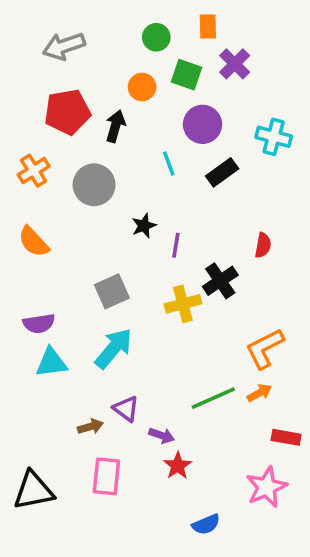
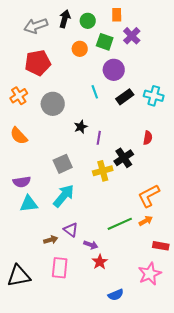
black arrow: (115, 126) -> (65, 19), moved
cyan cross: (274, 137) -> (154, 96), moved

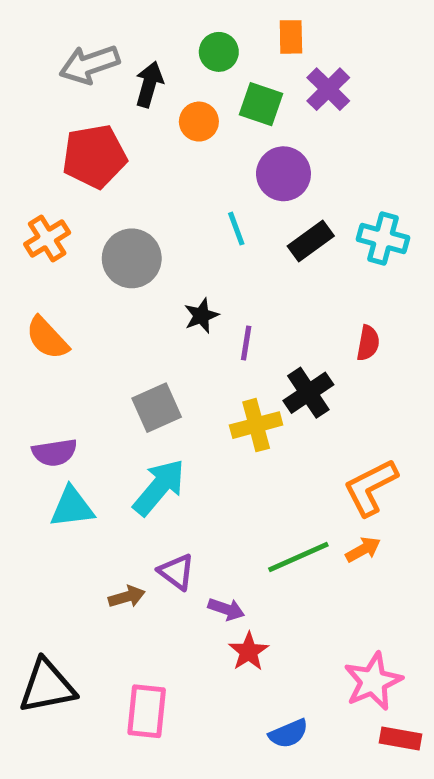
black arrow: (65, 19) -> (149, 84), moved
red rectangle: (161, 246) -> (400, 739), moved
pink rectangle: (60, 268) -> (147, 711), moved

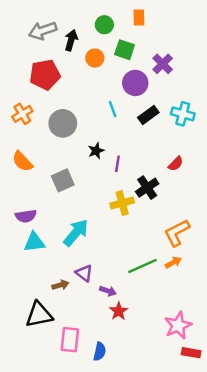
purple cross: (328, 89) -> (163, 64), moved
red semicircle: (368, 343) -> (176, 164), turned 35
gray square: (157, 408) -> (63, 180), moved
black triangle: (47, 686) -> (39, 315), moved
blue semicircle: (288, 734) -> (100, 352), moved, turned -54

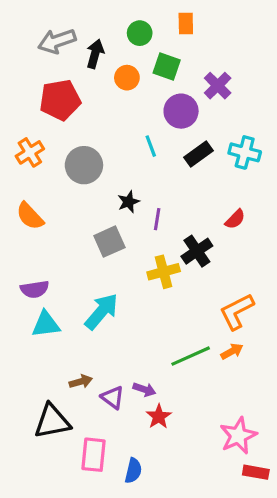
gray square: (63, 180) -> (109, 242), moved
purple triangle: (84, 273) -> (113, 397), moved

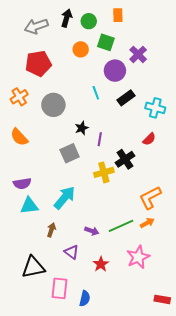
black arrow: (95, 54) -> (67, 18), moved
cyan cross: (245, 152) -> (155, 108), moved
brown arrow: (81, 382) -> (51, 230), moved, turned -56
purple arrow: (144, 389) -> (92, 231), moved
pink star: (238, 436) -> (138, 257), moved

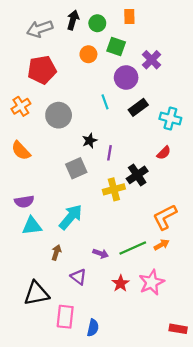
red star: (101, 264) -> (121, 283), moved

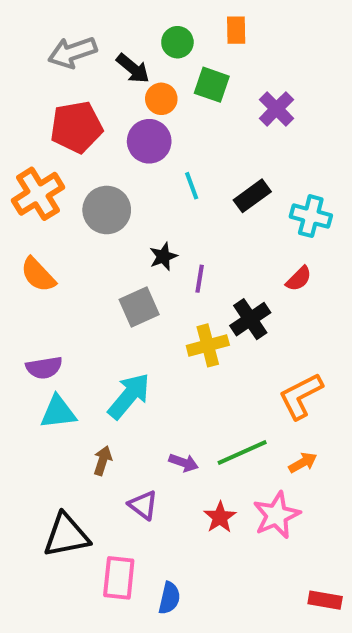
black arrow: (73, 20) -> (133, 68), moved, turned 114
purple circle: (126, 77) -> (149, 141), moved
orange cross: (21, 106) -> (38, 194), size x1.4
orange arrow: (162, 245) -> (303, 463), moved

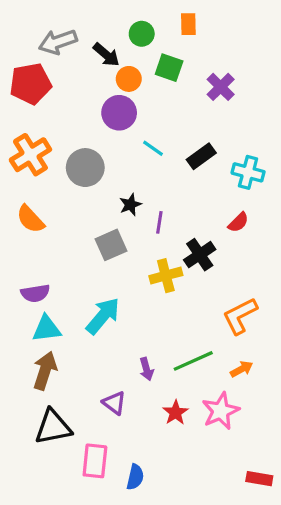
red pentagon: (76, 127) -> (30, 84), moved
cyan line: (192, 186) -> (153, 148), turned -35
brown arrow: (103, 461) -> (45, 371), moved, size x1.6
purple arrow: (184, 463) -> (146, 369), turned 55

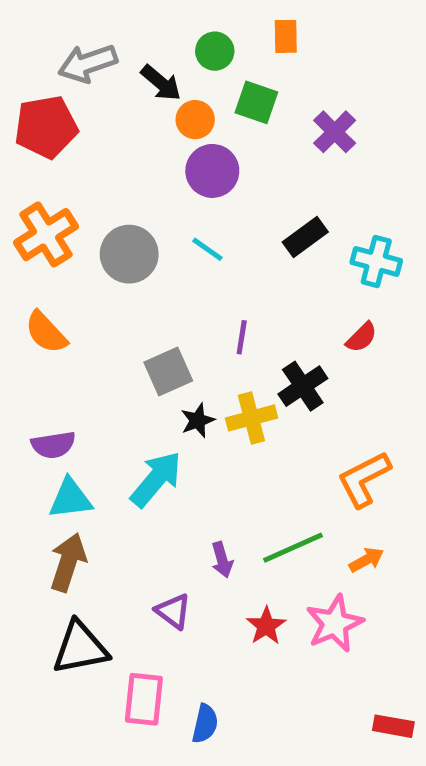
purple circle: (119, 113) -> (212, 171), moved
cyan line: (153, 148) -> (207, 249), moved
black star: (130, 205) -> (198, 420), moved

